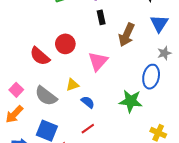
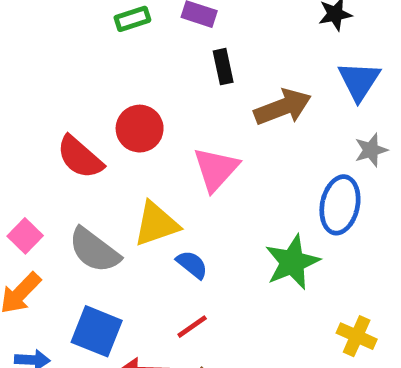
brown arrow: (127, 35) -> (283, 107), turned -135
yellow triangle: (72, 85) -> (156, 224), size x1.5
green star: (131, 101) -> (292, 262), turned -30

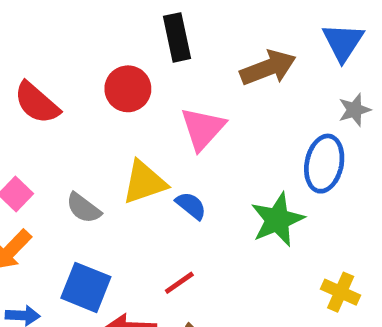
black rectangle: (223, 67) -> (177, 37), moved, size x1.4
red semicircle: (80, 157) -> (37, 103), moved
gray semicircle: (94, 250) -> (83, 208), size x0.7
blue semicircle: (192, 265) -> (191, 206), moved

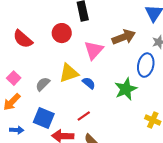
brown arrow: (268, 68) -> (124, 37), moved
gray semicircle: (83, 208) -> (43, 84), turned 98

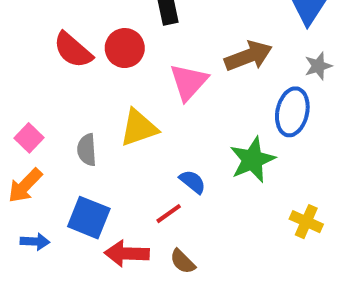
red semicircle: (23, 39) -> (73, 50), moved
blue semicircle: (89, 83) -> (193, 182), moved
gray semicircle: (43, 84) -> (87, 150), turned -49

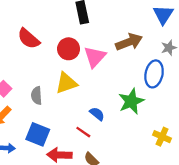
red circle: (125, 48) -> (69, 49), moved
red line: (169, 214) -> (83, 132), turned 70

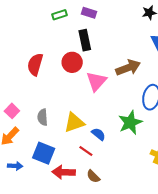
red semicircle: (29, 39) -> (35, 64), turned 65
red circle: (69, 49) -> (72, 62), moved
yellow triangle: (66, 83) -> (74, 123), moved

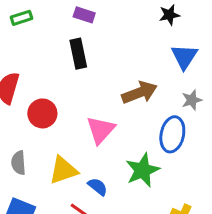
green rectangle: (59, 15) -> (21, 18), moved
red circle: (72, 62) -> (42, 113), moved
pink triangle: (96, 81) -> (101, 130), moved

